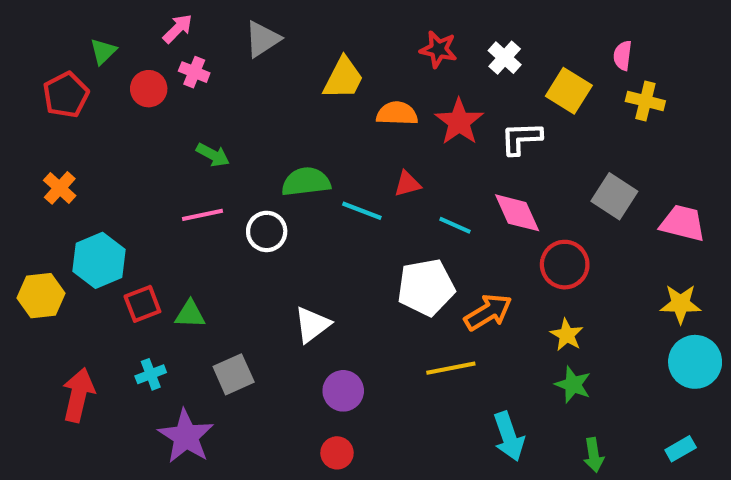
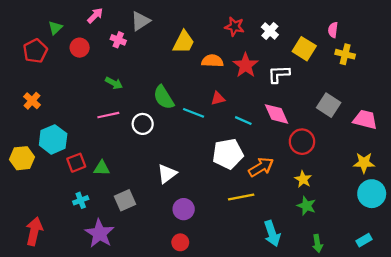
pink cross: (194, 72) -> (118, 40), moved
green semicircle: (306, 182) -> (164, 97), turned -115
red arrow: (78, 395) -> (34, 231), moved

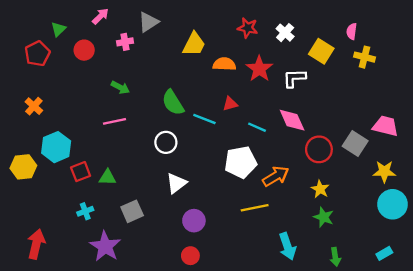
pink cross: (118, 40) -> (125, 42), turned -32
gray square: (329, 105) -> (355, 144), moved
white circle: (143, 124) -> (166, 142), moved

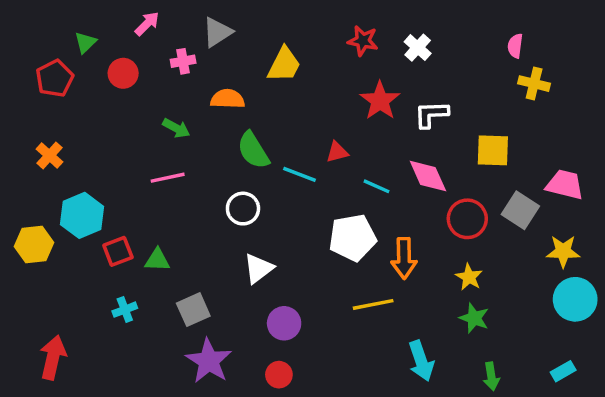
yellow square: (321, 51) -> (493, 150), moved, turned -30
orange semicircle: (224, 64) -> (228, 99), moved
orange arrow: (276, 176) -> (404, 258), turned 120
purple star: (105, 246) -> (209, 361), moved

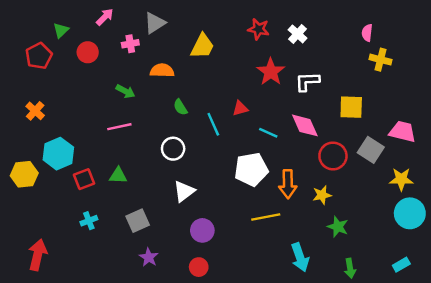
green semicircle: (253, 150) -> (180, 107), size x0.6
cyan line: (299, 174) -> (213, 124), turned 45
green triangle: (157, 260) -> (118, 176), moved
yellow star: (469, 277) -> (322, 195), moved, turned 30
purple star: (209, 361) -> (149, 257), size x0.6

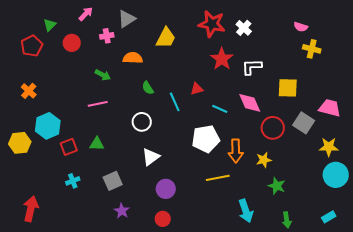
red star: (258, 29) -> (212, 24), size x1.5
pink semicircle: (367, 33) -> (301, 27), turned -80

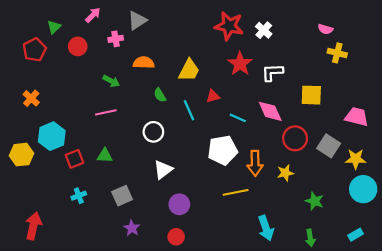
yellow trapezoid: (166, 38) -> (189, 70), moved
gray square: (304, 123) -> (329, 146), moved
green star: (277, 186) -> (315, 201), moved

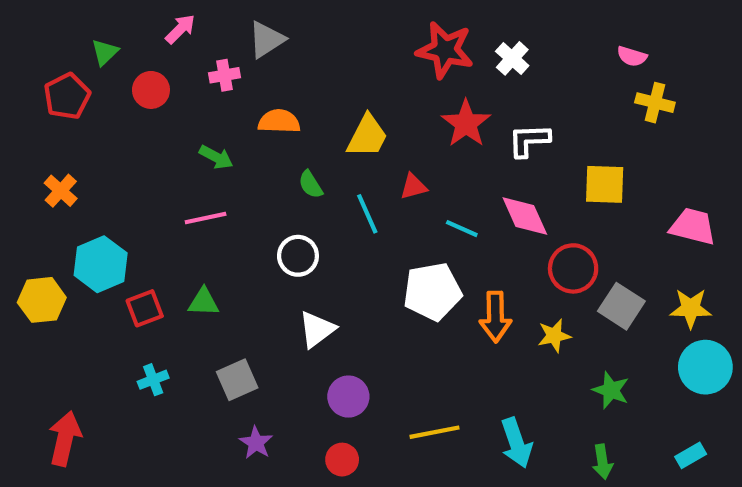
gray square: (329, 146) -> (621, 306), moved
yellow line: (236, 192) -> (434, 432), moved

